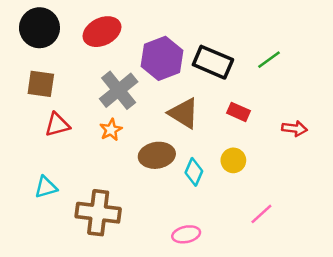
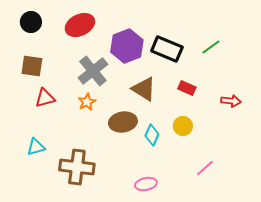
black circle: (39, 28) -> (31, 22), size x0.7

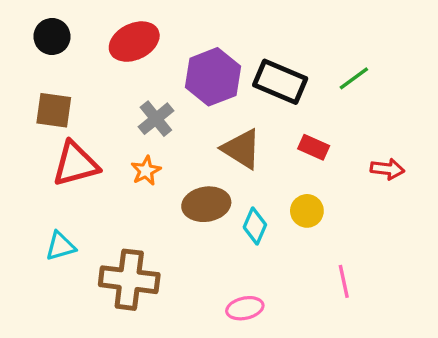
gray cross: (93, 71) -> (156, 119), size x0.7
red triangle: (45, 98) -> (75, 164), size x1.4
pink line: (205, 168) -> (344, 281), turned -60

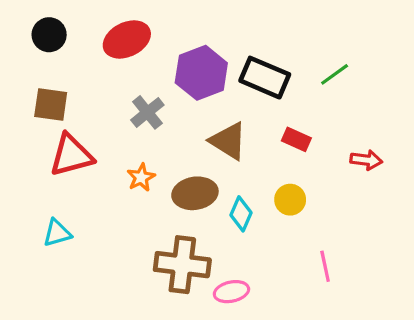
orange star: (146, 171) -> (141, 177), moved
brown cross: (129, 280) -> (182, 265), moved

